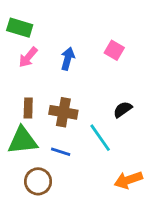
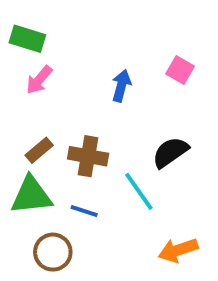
pink square: (114, 50) -> (180, 70), moved
blue arrow: (68, 59) -> (121, 86), moved
brown rectangle: (28, 108) -> (39, 150), turned 48
black semicircle: (123, 109) -> (170, 152), size x1.4

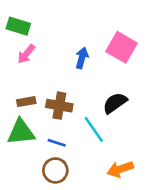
pink square: (180, 70) -> (122, 47), size x1.6
brown rectangle: (39, 150) -> (26, 102), turned 30
brown circle: (53, 252) -> (55, 170), moved

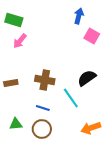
pink square: (122, 47) -> (92, 36), size x0.7
blue arrow: (82, 58) -> (79, 16), moved
brown rectangle: (26, 102) -> (11, 83), moved
green triangle: (21, 132) -> (16, 124), moved, size x0.6

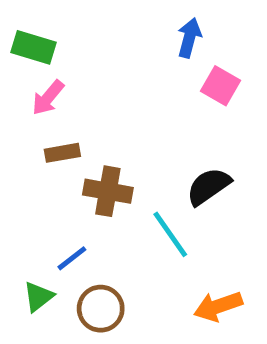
brown rectangle: (11, 83) -> (62, 153), moved
blue line: (43, 108) -> (72, 258), moved, turned -56
green triangle: (16, 124) -> (38, 297), turned -32

